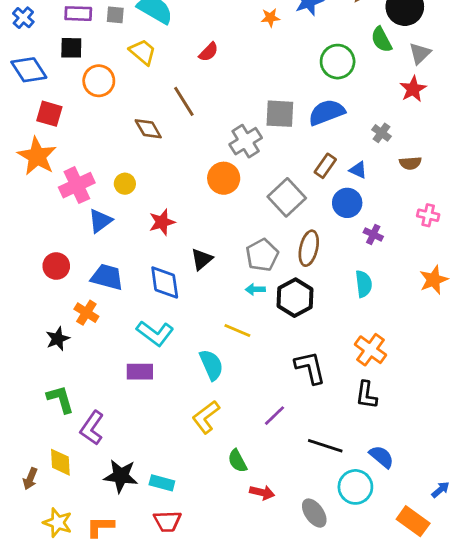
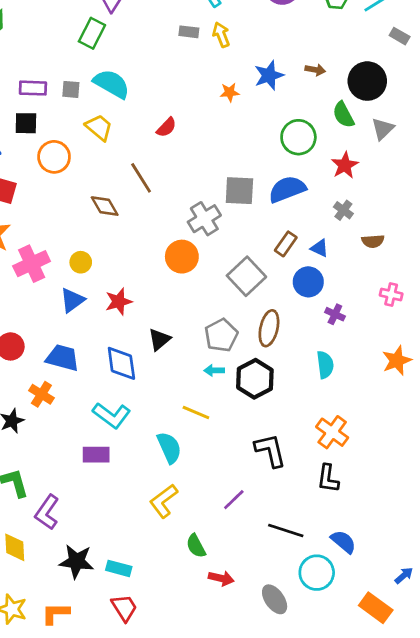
red star: (413, 89) -> (345, 165), moved
blue triangle: (100, 221) -> (72, 300), moved
red trapezoid: (167, 521) -> (124, 608), turned -120

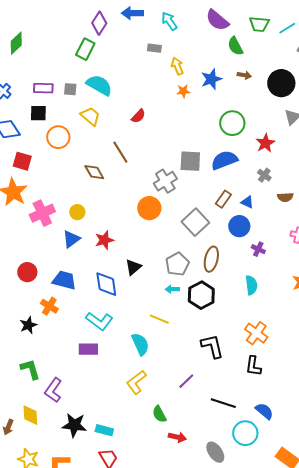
yellow arrow: (221, 35) -> (177, 66), moved
green semicircle: (343, 115) -> (235, 46), moved

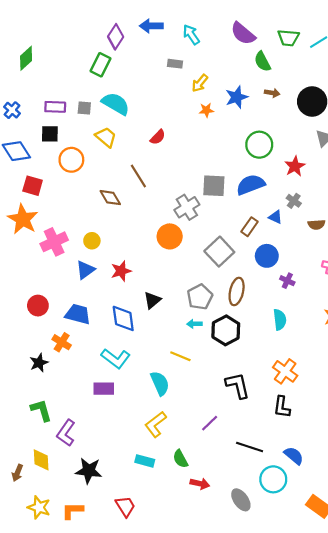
yellow arrow: (177, 66) -> (200, 83), turned -120
blue triangle: (247, 202) -> (275, 217), moved
cyan rectangle: (104, 430) -> (145, 461), moved

